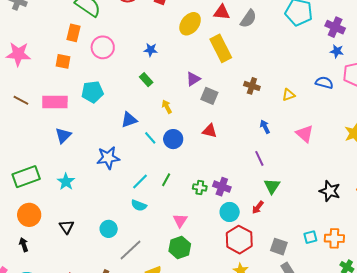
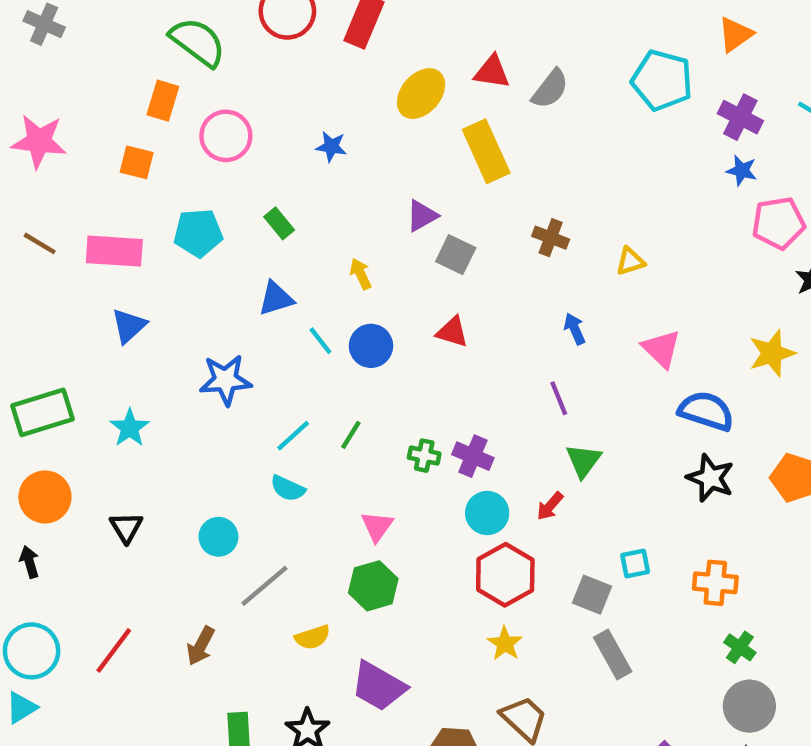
green rectangle: (146, 80) -> (279, 223), moved
blue semicircle: (324, 83) -> (706, 411), moved, size x1.4
cyan square: (310, 237) -> (635, 564), moved

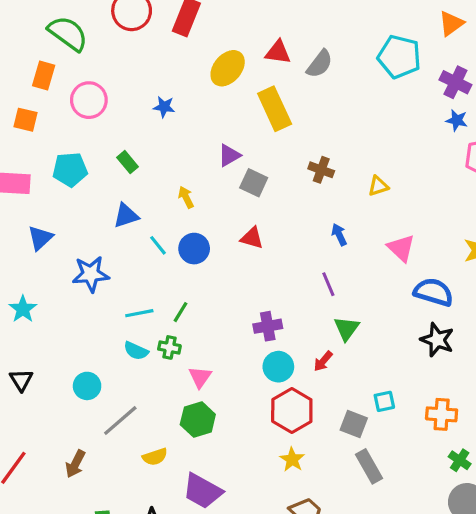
blue triangle: (129, 326) -> (40, 238), moved
cyan line: (293, 436) -> (139, 313), turned 32
green cross: (424, 456) -> (169, 347), moved
purple cross: (473, 456) -> (268, 326), turned -32

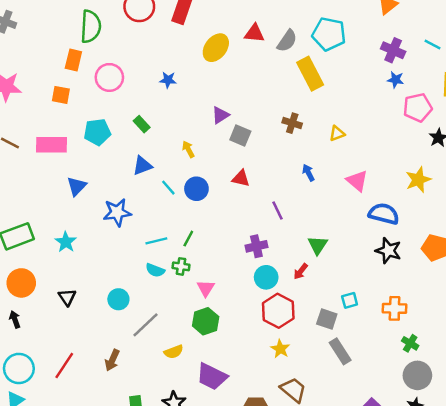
green semicircle: (68, 33) -> (91, 27), turned 60
cyan pentagon: (399, 57) -> (329, 34), moved
yellow rectangle: (275, 109) -> (310, 74), moved
purple line: (328, 284) -> (278, 210), moved

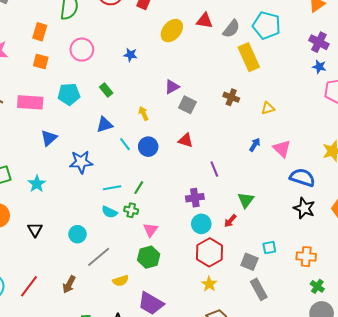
orange rectangle: (73, 60) -> (40, 32), moved
blue arrow: (308, 173) -> (255, 145), moved, turned 56

